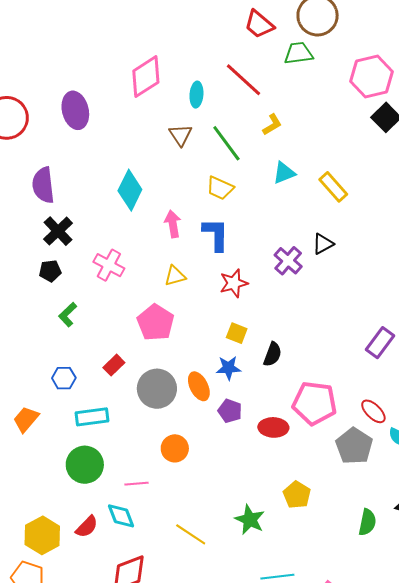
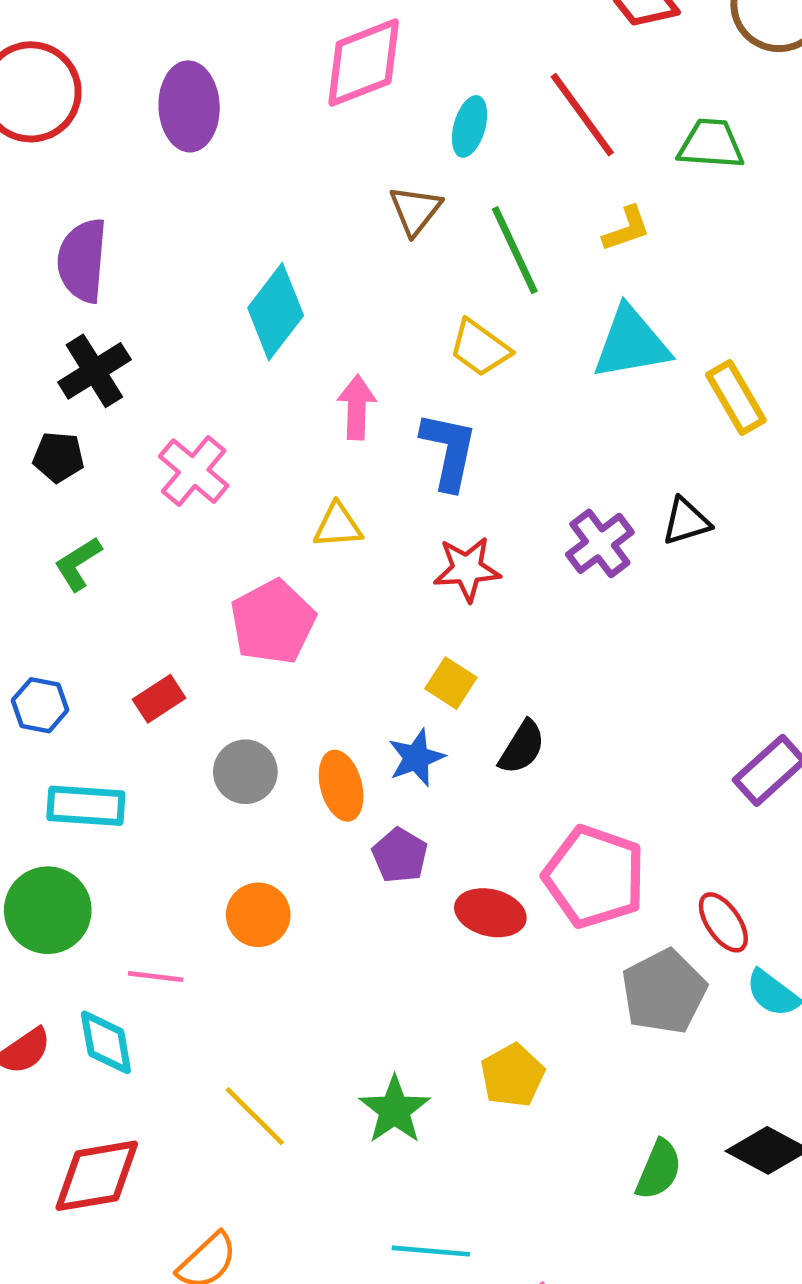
green trapezoid: (298, 53) -> (711, 144), moved
cyan triangle: (284, 173) -> (631, 343), size x1.5
blue star: (228, 368) -> (416, 758), turned -30
gray circle: (157, 389) -> (245, 772), size x0.7

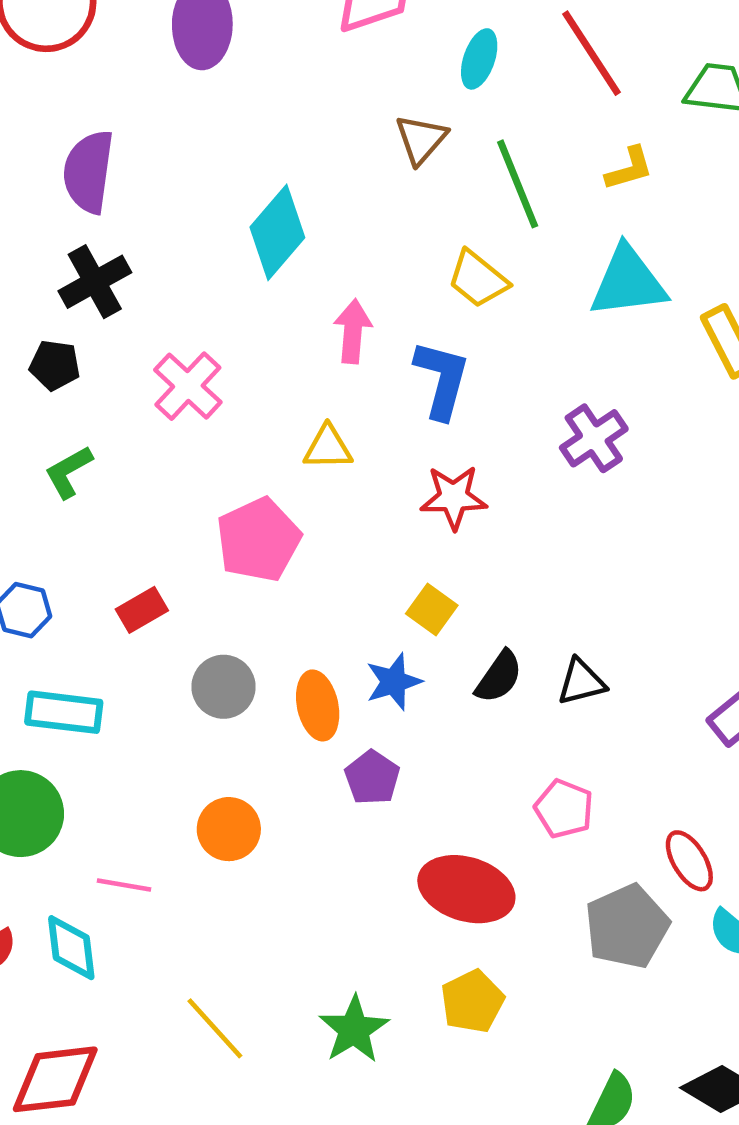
black triangle: (686, 521) -> (581, 682), moved
purple cross: (600, 543) -> (594, 438), moved
pink pentagon: (594, 877) -> (564, 809), size x0.6
red ellipse: (490, 913) -> (466, 889), moved, size x1.4

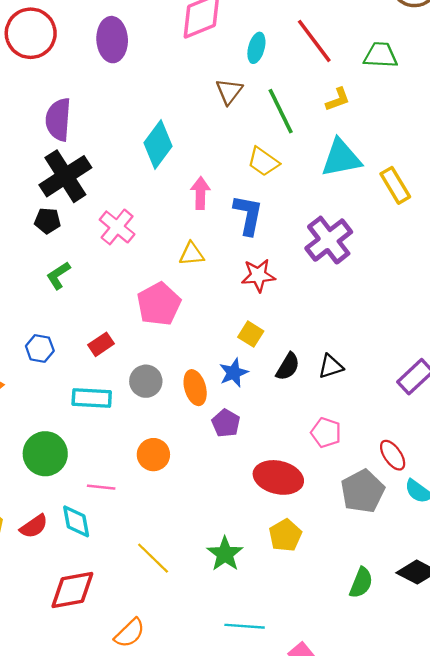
black cross: (95, 282) -> (65, 176), size x1.4
purple cross: (594, 438) -> (329, 240), size x1.4
cyan rectangle: (64, 712) -> (92, 398), moved

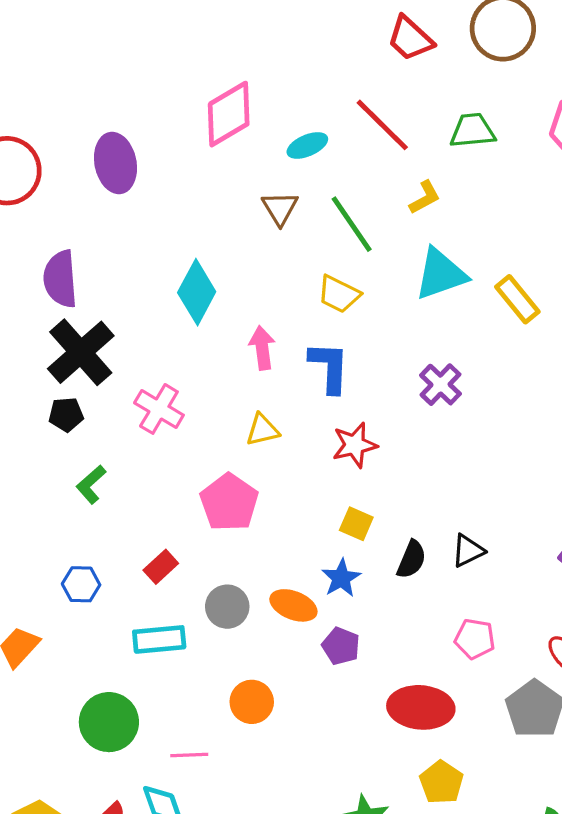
cyan ellipse: (256, 48) -> (307, 145), turned 60
purple cross: (329, 240) -> (440, 385), size x0.7
orange ellipse: (195, 388) -> (293, 605), turned -44

